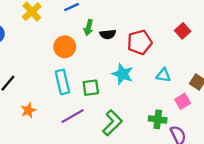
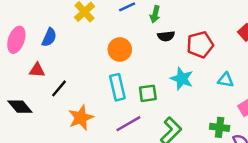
green arrow: (88, 28) -> (155, 14), moved
orange star: (28, 110) -> (81, 118), size x1.5

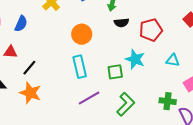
green square: (148, 93) -> (115, 72), moved
orange star: (81, 118) -> (30, 93), moved, turned -30

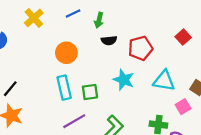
cyan triangle: (173, 60) -> (164, 81), size x1.5
green square: (115, 72) -> (90, 92), moved

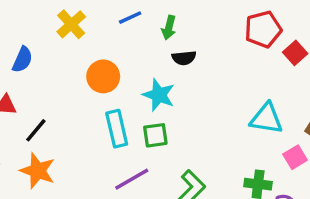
red pentagon: (140, 48) -> (263, 29), moved
orange circle: (66, 53) -> (103, 76), moved
cyan star: (124, 80) -> (159, 95), moved

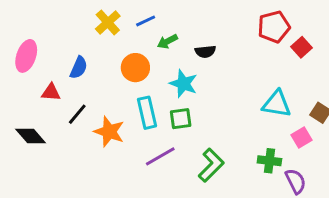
blue line: (130, 18) -> (146, 21), moved
green arrow: (169, 28) -> (167, 41), moved, turned 48
blue semicircle: (22, 60) -> (79, 68), moved
orange star: (38, 171) -> (109, 132), moved

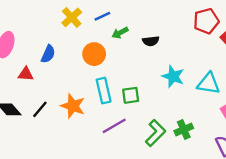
cyan star: (183, 84) -> (173, 76), moved
black line: (77, 114) -> (40, 109), moved
green cross: (269, 161) -> (184, 130), moved, turned -30

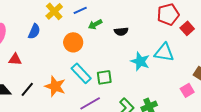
blue semicircle: (48, 54) -> (34, 31), moved
cyan triangle: (208, 84) -> (164, 52), moved
cyan rectangle: (104, 91) -> (81, 73), turned -30

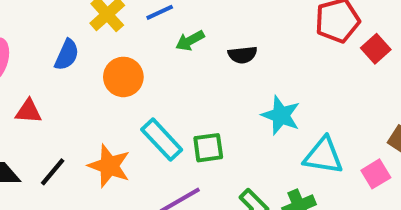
orange circle: (73, 42) -> (123, 77), moved
cyan triangle: (164, 52) -> (323, 156), moved

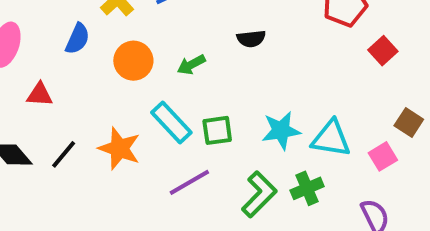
green arrow: (190, 41) -> (191, 65), moved
red square: (376, 49) -> (383, 51), moved
cyan star: (281, 115) -> (281, 130), moved, turned -30

